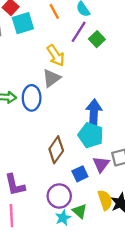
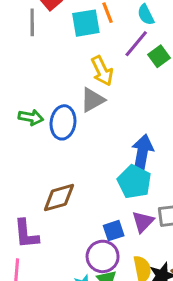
cyan square: (23, 23) -> (86, 23), moved
brown diamond: (56, 150) -> (59, 198), moved, turned 32
purple circle: (59, 196) -> (103, 256), moved

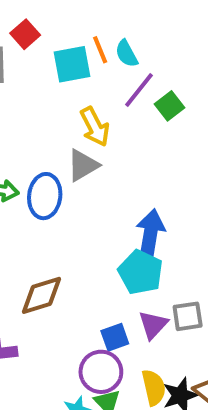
cyan semicircle: (146, 15) -> (127, 54), moved

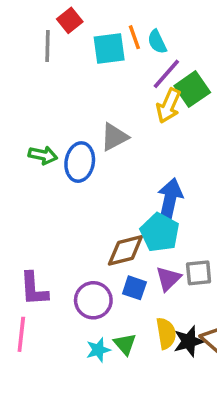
green square: (170, 106) -> (192, 89), size x1.4
yellow arrow: (95, 127) -> (169, 106), moved, turned 48
brown diamond: (42, 295) -> (125, 250), moved
blue square: (115, 337) -> (134, 288), turned 35
purple circle: (101, 372) -> (93, 300), moved

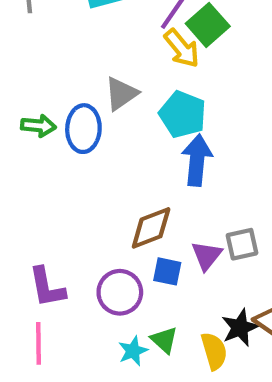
yellow arrow: (169, 106) -> (182, 48), turned -56
cyan pentagon: (160, 232) -> (183, 114), moved
yellow semicircle: (166, 333) -> (214, 351), moved

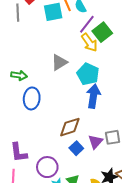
blue ellipse: (83, 129) -> (32, 98), moved
blue square: (167, 271) -> (76, 148), turned 32
purple circle: (120, 292) -> (47, 167), moved

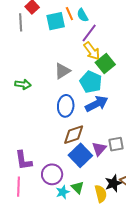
green square: (102, 32) -> (105, 63), moved
blue arrow: (93, 96) -> (97, 104), turned 55
blue ellipse: (32, 98) -> (66, 106), moved
blue square: (76, 148) -> (80, 155), size x1.6

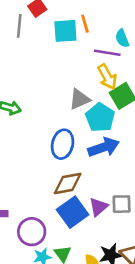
cyan semicircle: (83, 15) -> (122, 38), moved
purple line: (89, 33) -> (107, 53), turned 54
gray triangle: (62, 71) -> (79, 99), moved

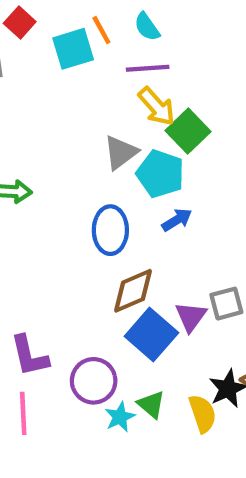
cyan semicircle: (122, 38) -> (147, 27), moved
blue arrow: (104, 147) -> (177, 220), size x0.6

